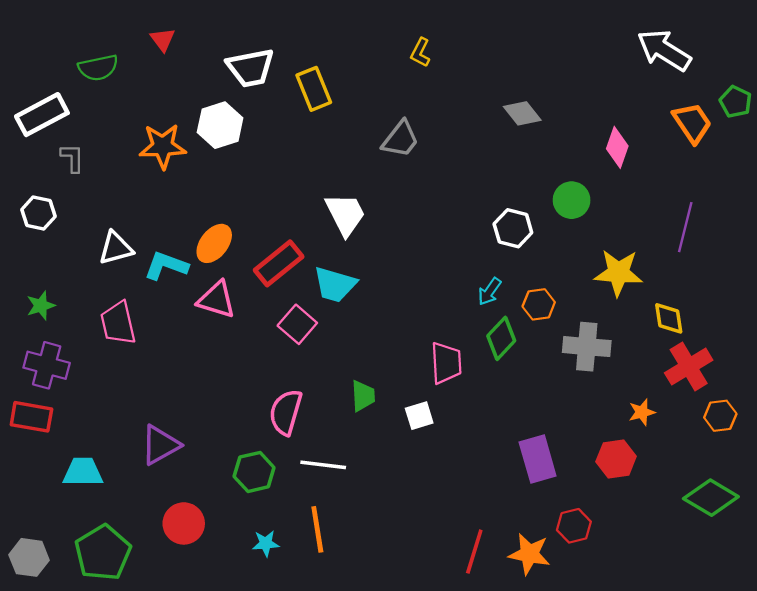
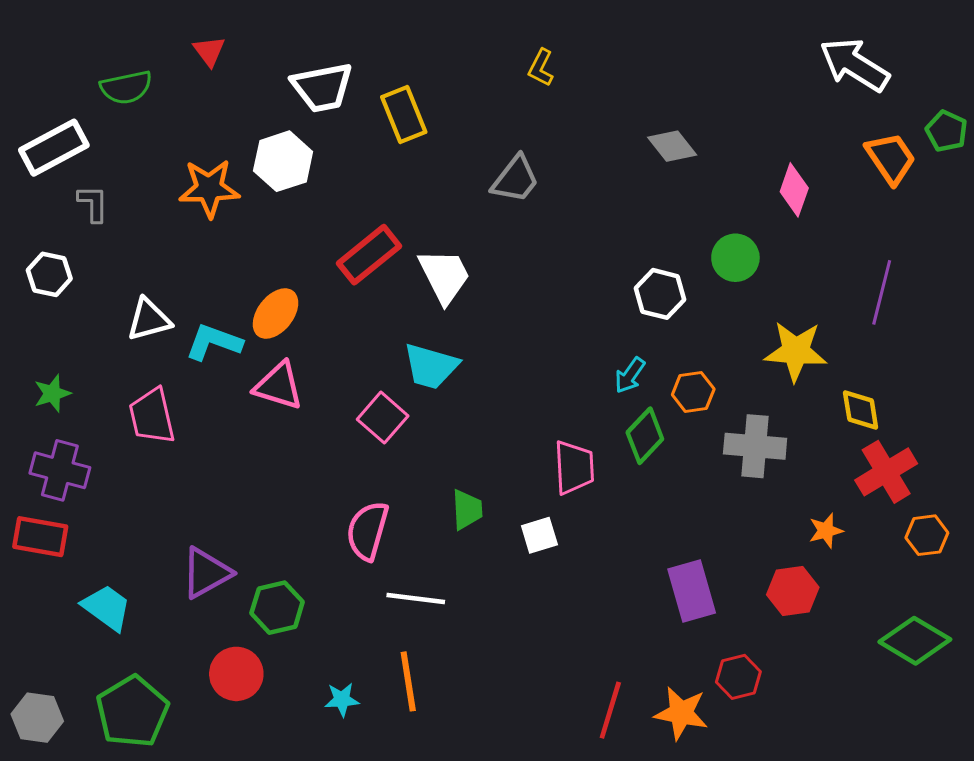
red rectangle: (279, 263) -> (369, 255), moved
cyan trapezoid: (83, 472) -> (107, 608), turned 36
green hexagon: (254, 472) -> (277, 608), moved

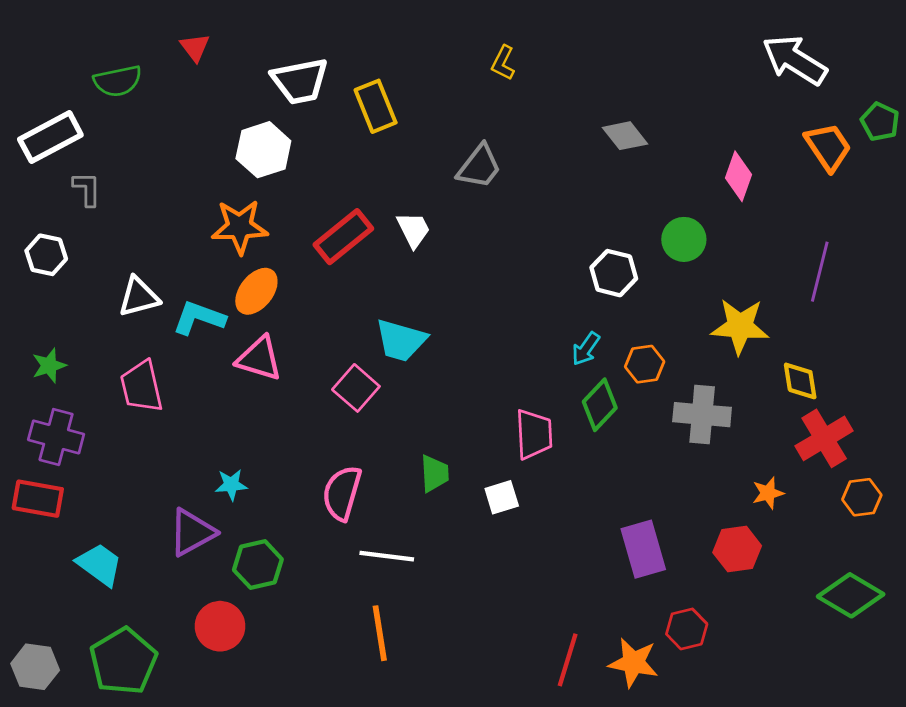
orange star: (209, 188) -> (240, 227), moved
white trapezoid: (444, 276) -> (413, 230), moved, size x0.7
cyan star: (342, 700) -> (231, 485), moved

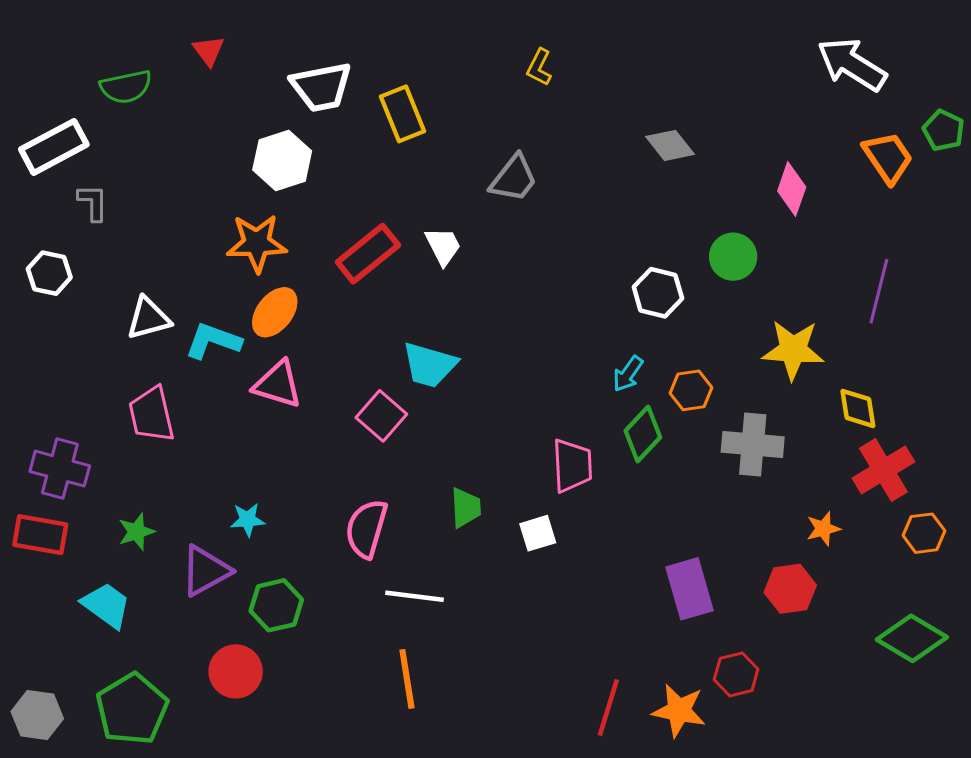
green star: (49, 366) -> (136, 532), moved

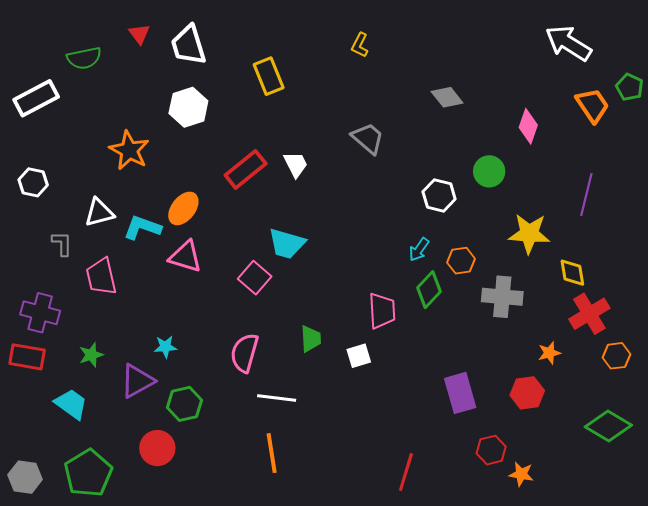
white trapezoid: (321, 87) -> (188, 45), moved, turned 84
gray trapezoid: (514, 178) -> (368, 138), moved, turned -87
gray L-shape: (93, 203) -> (62, 244), moved
orange star: (257, 243) -> (129, 150), moved, turned 30
orange star: (679, 711) -> (521, 474), moved, size x0.7

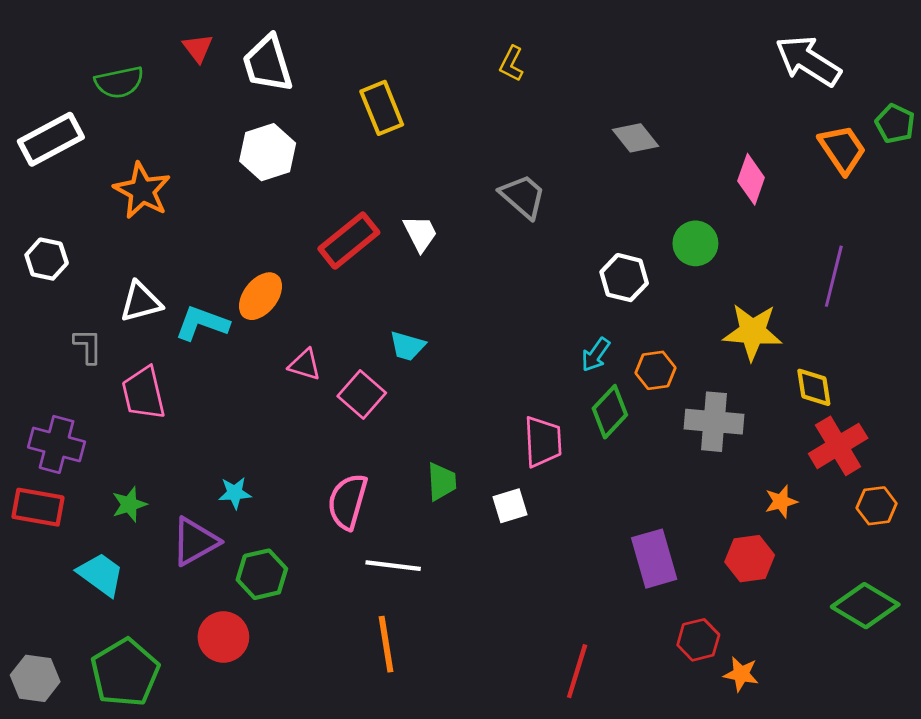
orange star: (129, 150) -> (142, 191), moved
cyan trapezoid: (287, 244) -> (407, 346), size x0.7
pink triangle: (185, 257) -> (305, 365), moved, size x0.7

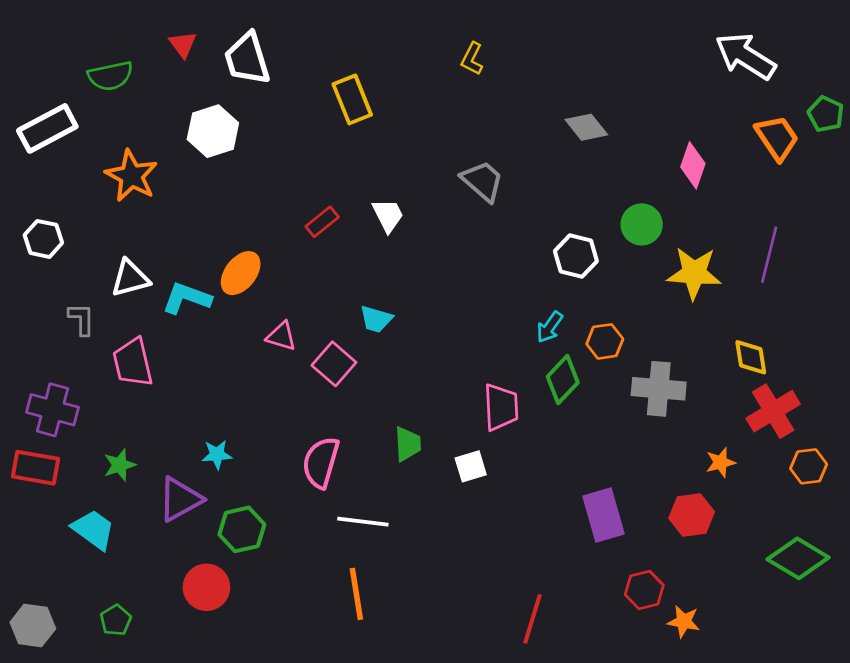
white hexagon: (268, 152) -> (213, 131), moved
red rectangle: (349, 241) -> (322, 222), size x0.6
yellow star: (752, 332) -> (694, 273), moved
green pentagon: (125, 673) -> (116, 620), size x0.5

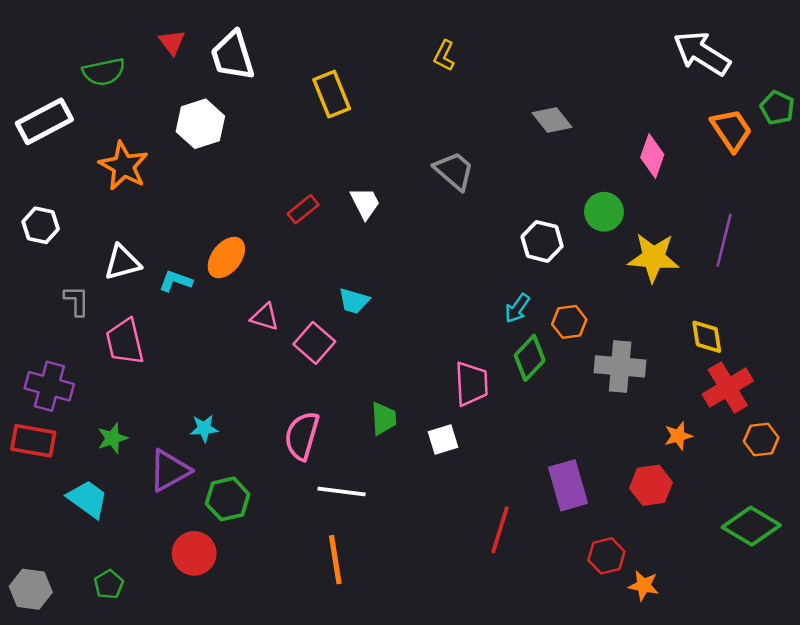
cyan L-shape: (187, 298) -> (176, 281), size x0.7
red line: (532, 619) -> (500, 530), moved

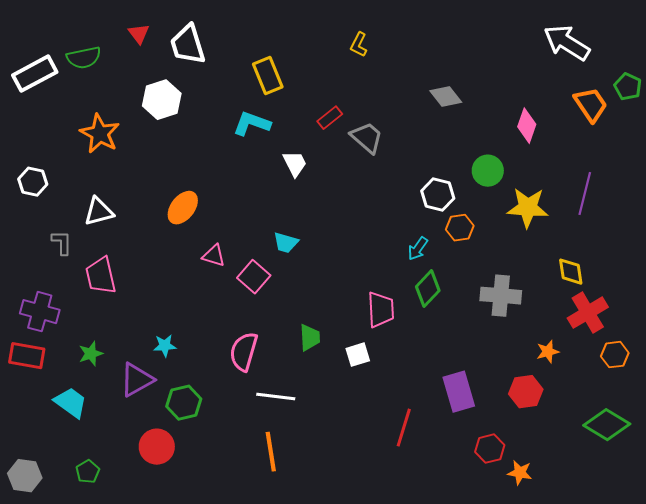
white rectangle: (44, 121) -> (35, 74), moved
red rectangle: (303, 209) -> (330, 118), moved
cyan L-shape: (176, 281) -> (252, 124), moved, size x1.4
orange hexagon: (569, 322) -> (460, 228), moved

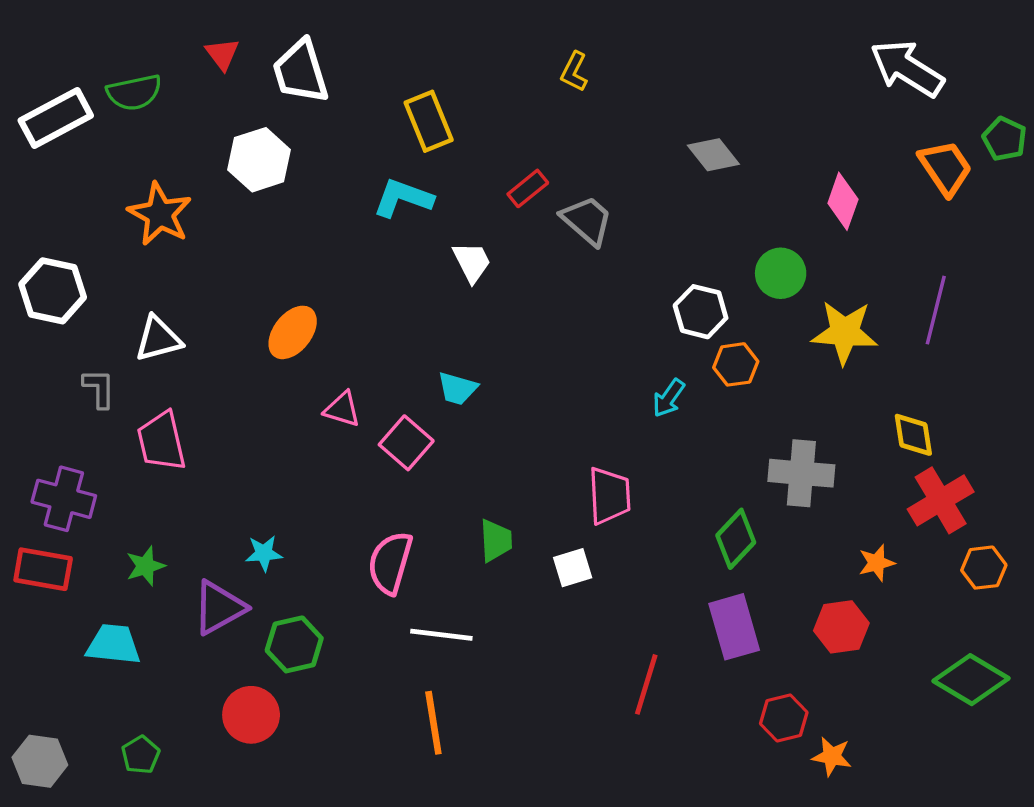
white hexagon: (33, 182) -> (53, 291), size x1.4
green diamond: (428, 289) -> (736, 539), moved
cyan trapezoid: (71, 403) -> (113, 644), turned -30

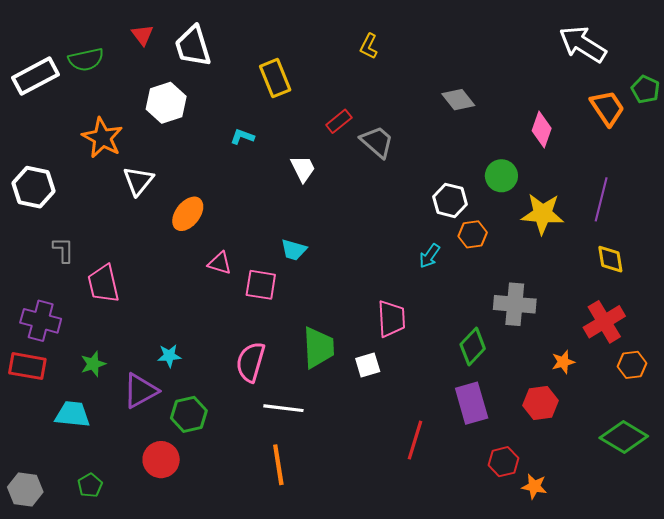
cyan L-shape: (403, 198) -> (242, 137), moved, size x0.6
white triangle: (158, 339) -> (138, 181), moved, turned -36
yellow diamond: (913, 435) -> (610, 259), moved
pink square: (406, 443) -> (261, 285), turned -32
green trapezoid: (496, 540) -> (318, 348), size x1.5

